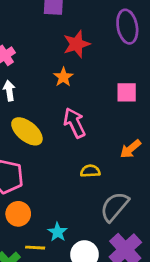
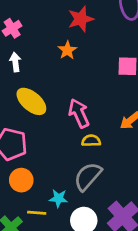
pink arrow: (74, 123) -> (79, 113), moved
gray semicircle: (114, 207) -> (88, 176), moved
cyan star: (58, 232) -> (58, 198), turned -30

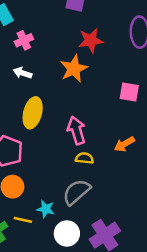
orange star: (67, 50) -> (74, 69), size x1.5
white arrow: (15, 62) -> (22, 73), turned -72
yellow ellipse: (31, 101) -> (33, 113), turned 56

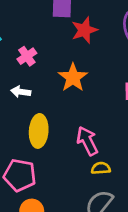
pink cross: (24, 40) -> (27, 56), moved
red star: (91, 40) -> (84, 30), moved

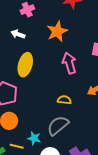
pink arrow: (87, 141) -> (69, 63), moved

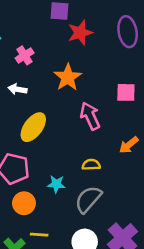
yellow ellipse: (25, 65) -> (33, 127), turned 30
cyan star: (34, 138) -> (56, 184), moved

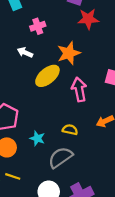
yellow ellipse: (33, 127) -> (47, 76), moved

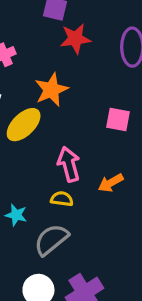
pink arrow: (79, 89) -> (69, 164), moved

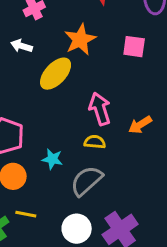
pink square: (118, 120) -> (134, 47), moved

